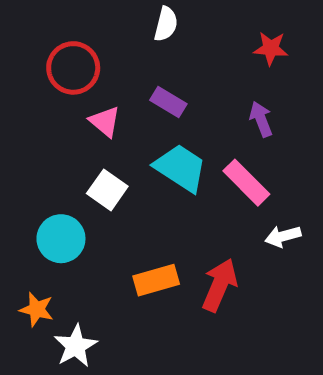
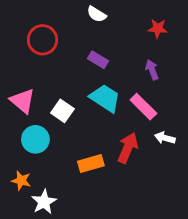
white semicircle: (166, 24) -> (97, 14), turned 108
pink triangle: (105, 122) -> (23, 101), moved, size x1.4
white arrow: (283, 236) -> (165, 138), turned 30
red arrow: (220, 285) -> (128, 148), moved

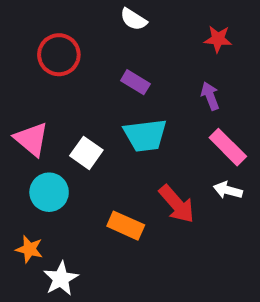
cyan trapezoid: (105, 98) -> (145, 135), turned 140
pink rectangle: (143, 107) -> (228, 147), moved
red arrow: (128, 148) -> (177, 204), turned 116
orange rectangle: (91, 163) -> (126, 226), turned 40

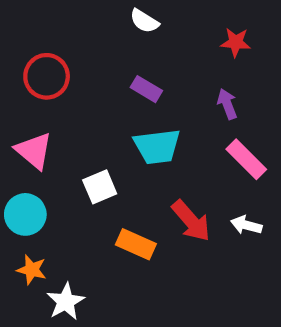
red circle: (59, 55) -> (47, 76), moved
white square: (86, 153) -> (100, 187), moved, turned 32
white arrow: (228, 190) -> (246, 225), moved
cyan circle: (49, 192) -> (25, 214), moved

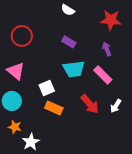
red star: (236, 42) -> (111, 20), size x1.5
pink rectangle: (246, 159) -> (103, 75), moved
white arrow: (246, 225) -> (116, 106), turned -72
orange rectangle: (136, 244) -> (54, 108), moved

